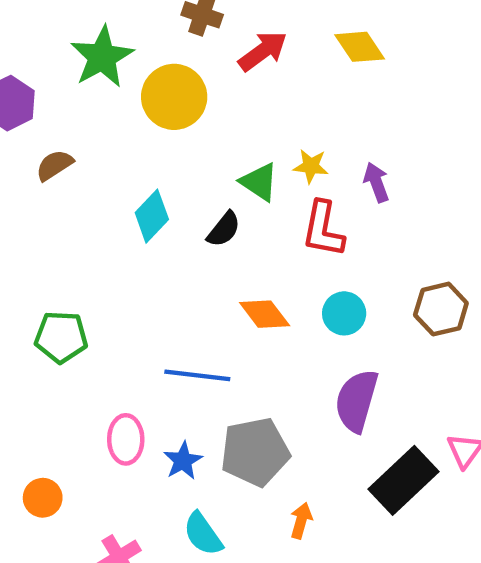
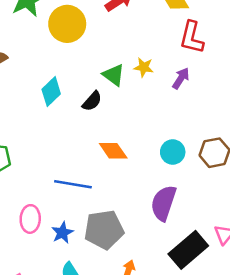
purple arrow: (376, 182) -> (181, 78), turned 50
red L-shape: (323, 229) -> (192, 37), moved
cyan circle: (344, 313) -> (173, 152), moved

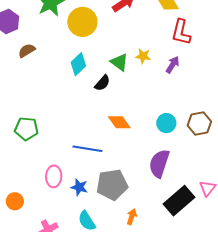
cyan diamond: (51, 92) -> (78, 64), moved
blue star: (62, 233) -> (79, 187), turned -30

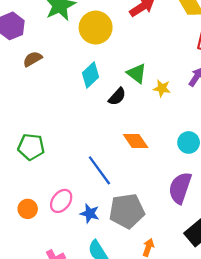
yellow star: (143, 56) -> (162, 88), moved
blue line: (87, 149) -> (99, 170), turned 44
pink ellipse: (54, 176) -> (61, 201), turned 35
orange circle: (15, 201) -> (28, 209), moved

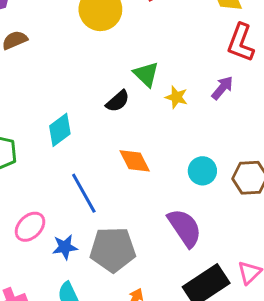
cyan diamond: (91, 75) -> (60, 130), moved
purple semicircle: (180, 188) -> (185, 228), turned 120
blue star: (90, 213) -> (65, 247), turned -30

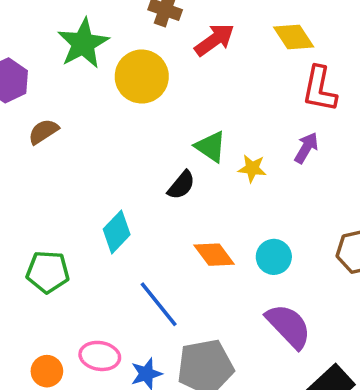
cyan circle: (202, 171) -> (274, 257), moved
pink ellipse: (30, 227) -> (100, 356), turned 64

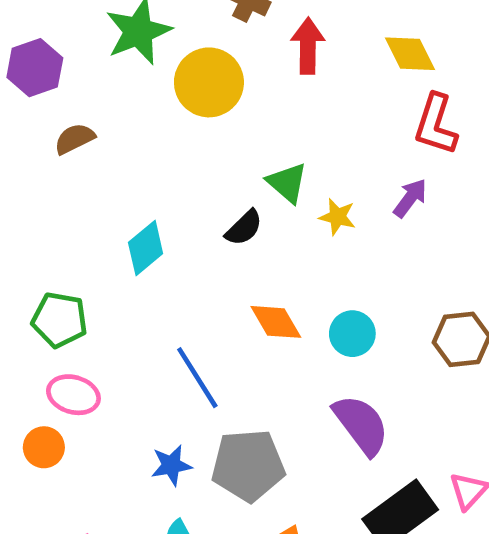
red arrow: (214, 40) -> (308, 46), turned -60
cyan diamond: (117, 232) -> (146, 248), moved
pink ellipse: (100, 356) -> (73, 395), moved

